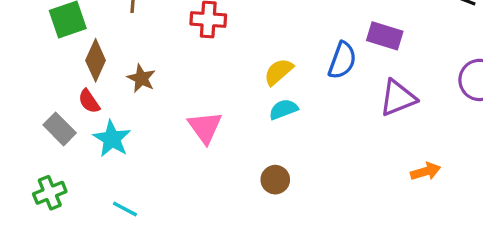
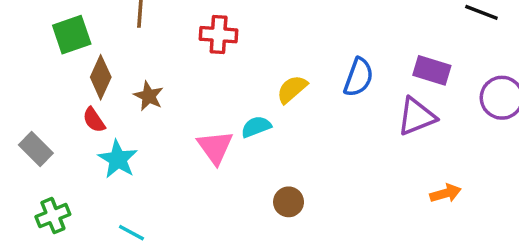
purple rectangle: (385, 36) -> (432, 70), moved
cyan semicircle: (283, 109) -> (256, 127), moved
gray rectangle: (60, 129) -> (36, 149), moved

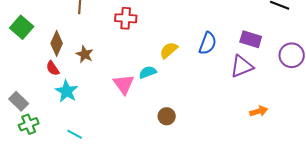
green square: (72, 35) -> (22, 27), moved, turned -30
gray rectangle: (36, 149) -> (19, 101), moved

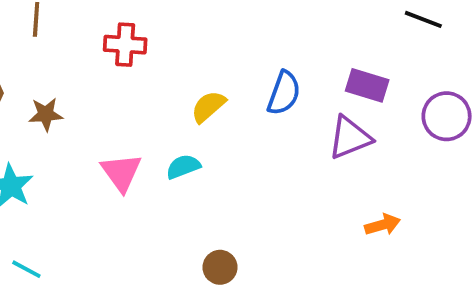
brown star: (85, 54) -> (46, 114), turned -30
cyan semicircle: (148, 72) -> (183, 167), moved
brown circle: (167, 116) -> (220, 267), moved

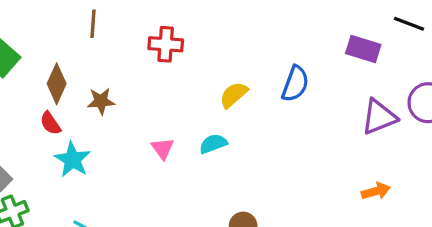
purple rectangle: (367, 85) -> (363, 49), moved
purple triangle: (350, 138) -> (379, 117), moved
pink triangle: (121, 172) -> (163, 149), size x0.7

